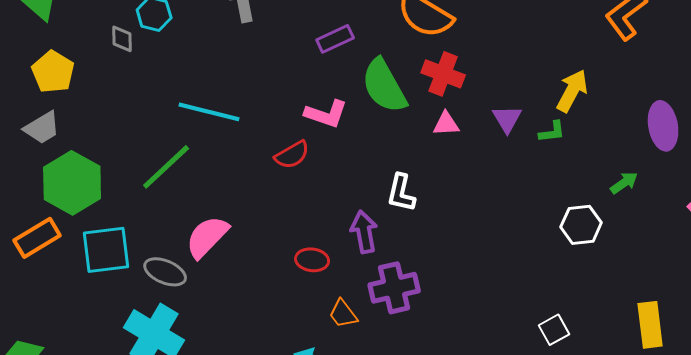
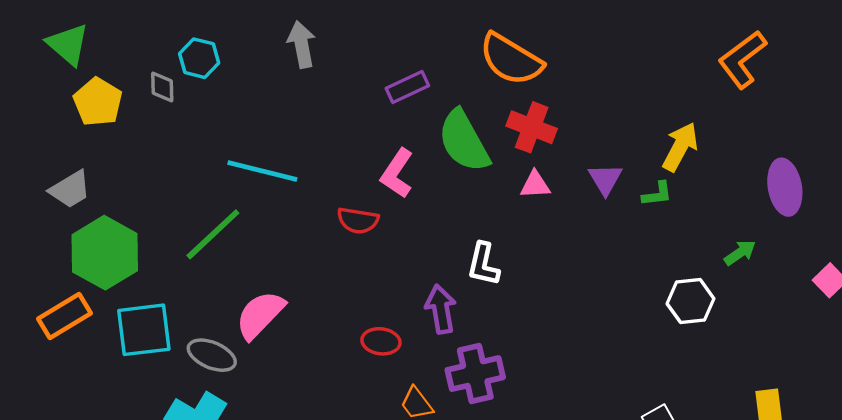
yellow pentagon: (53, 72) -> (98, 102), moved
pink L-shape: (326, 114) -> (397, 173), turned 105
red semicircle: (292, 155) -> (358, 220), turned 39

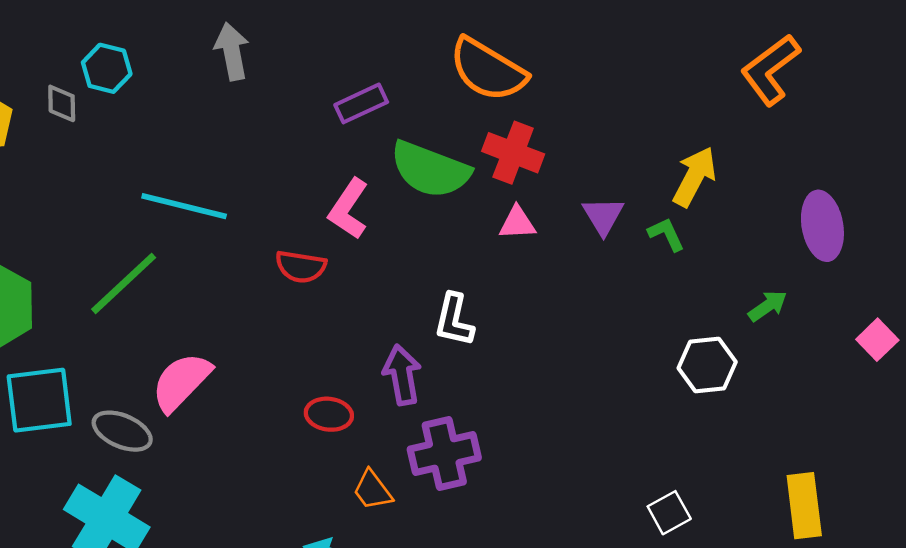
green semicircle: (464, 141) -> (430, 170), turned -40
green L-shape: (657, 194) -> (666, 234), turned -108

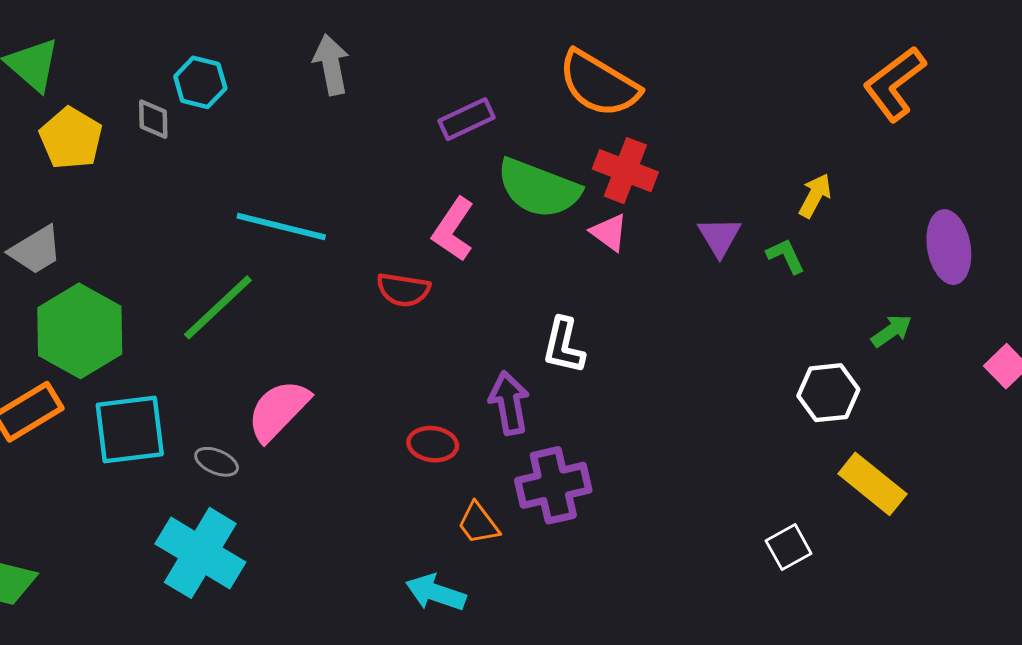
yellow arrow: (694, 177) -> (815, 196), size x0.7
pink triangle: (517, 223) -> (609, 232), moved, turned 39
gray ellipse: (122, 431) -> (217, 462), size x0.7
yellow rectangle: (804, 506) -> (872, 484), moved, turned -44

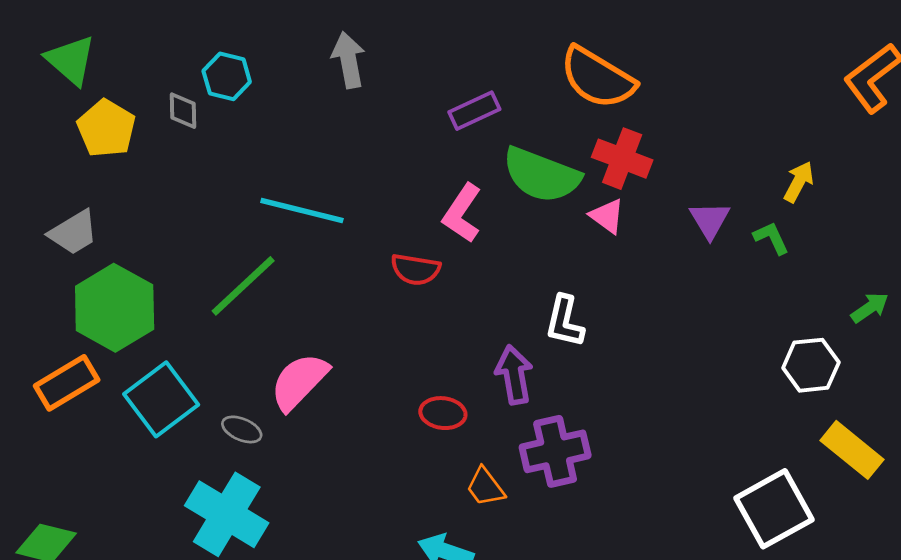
cyan square: (130, 429) -> (161, 399), turned -30
white square: (789, 547) -> (774, 509), size x1.8

